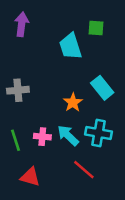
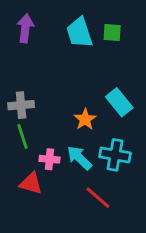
cyan trapezoid: (70, 46) -> (79, 33), moved
green line: (15, 140) -> (22, 136), moved
red triangle: (30, 177) -> (31, 183), moved

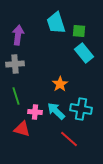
purple arrow: (25, 28) -> (18, 35), moved
green square: (112, 33) -> (79, 31), moved
cyan rectangle: (119, 102) -> (84, 53), moved
gray cross: (21, 105) -> (15, 64), moved

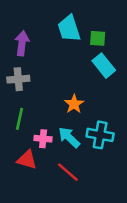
green line: (16, 96) -> (20, 119), turned 30
red line: (69, 139) -> (68, 172), moved

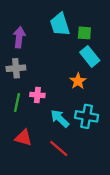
orange star: (74, 104) -> (78, 81), moved
pink cross: (43, 139) -> (37, 95), moved

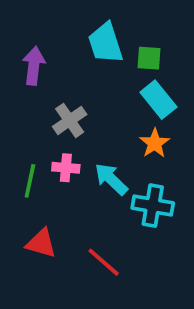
gray cross: (16, 68) -> (70, 120), moved, turned -30
orange star: (78, 81) -> (155, 143), moved
cyan arrow: (60, 119) -> (111, 179), moved

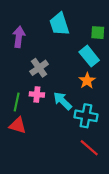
green square: (149, 58) -> (98, 33), moved
red triangle: (41, 243) -> (18, 125), moved
red line: (104, 262) -> (89, 148), moved

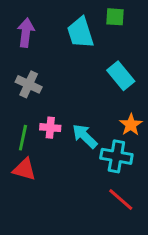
green square: (98, 33) -> (115, 17), moved
purple arrow: (19, 37) -> (26, 33), moved
gray cross: (39, 68) -> (29, 84), moved, turned -30
orange star: (87, 81) -> (131, 125), moved

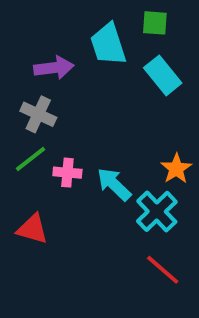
purple arrow: (26, 33) -> (54, 68), moved, turned 76
cyan rectangle: (121, 76) -> (163, 75), moved
green line: (23, 138) -> (31, 159), moved, turned 40
cyan cross: (116, 156) -> (157, 211), turned 36

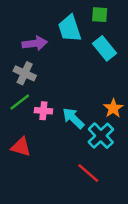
red line: (163, 270) -> (88, 173), moved

